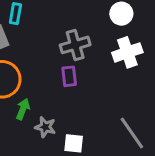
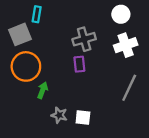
gray star: (45, 127) -> (59, 115), moved
gray line: (132, 133) -> (129, 88), moved, turned 60

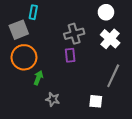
white cross: (126, 45) -> (110, 39), turned -30
white square: (83, 118) -> (96, 101), moved

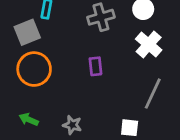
gray cross: (74, 34) -> (101, 17), moved
green arrow: (38, 78) -> (29, 119), moved, turned -88

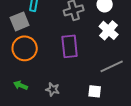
purple rectangle: (95, 66) -> (70, 46), size x1.6
gray line: (153, 94) -> (112, 66), turned 40

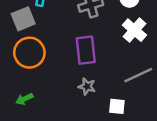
green arrow: (21, 85) -> (24, 99), turned -48
gray star: (53, 89) -> (87, 86), moved

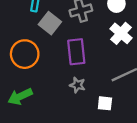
gray square: (23, 19) -> (50, 23), moved, turned -30
green arrow: (24, 99) -> (20, 96), size x1.5

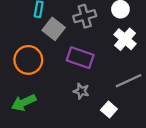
purple rectangle: (76, 52) -> (80, 58), turned -65
white square: (105, 103) -> (109, 109), turned 35

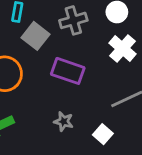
gray star: (81, 91) -> (64, 121), moved

